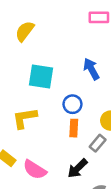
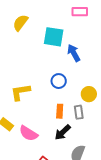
cyan square: (41, 77) -> (54, 37), moved
orange rectangle: (74, 128) -> (60, 111), moved
gray rectangle: (98, 143) -> (79, 112), turned -48

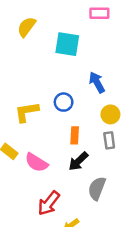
blue arrow: (74, 53) -> (97, 82), moved
blue circle: (59, 81) -> (64, 102), moved
gray rectangle: (79, 112) -> (109, 140), moved

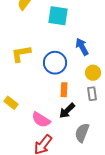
blue circle: (64, 102) -> (55, 63), size x1.5
yellow L-shape: (27, 112) -> (21, 54), moved
pink semicircle: (36, 163) -> (41, 120), moved

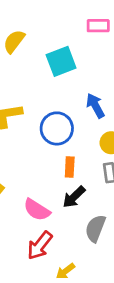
cyan square: (58, 16) -> (61, 61), turned -30

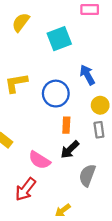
red arrow: (40, 245) -> (25, 189), moved

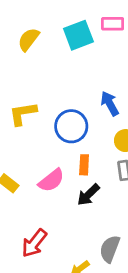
cyan square: (59, 39) -> (78, 35), moved
pink semicircle: (39, 160) -> (51, 180), moved, turned -70
gray semicircle: (87, 175) -> (110, 249), moved

